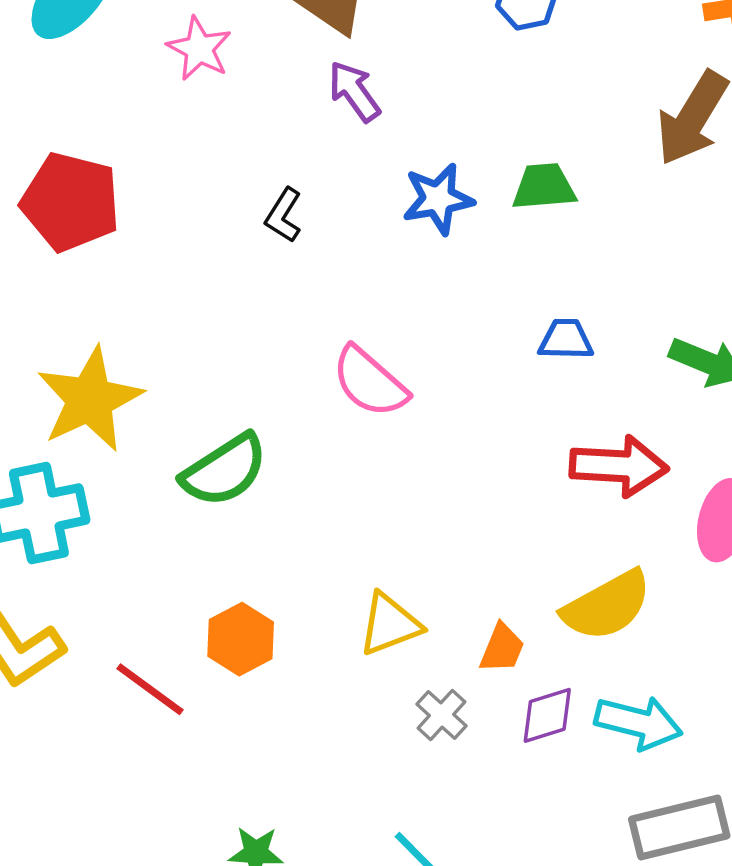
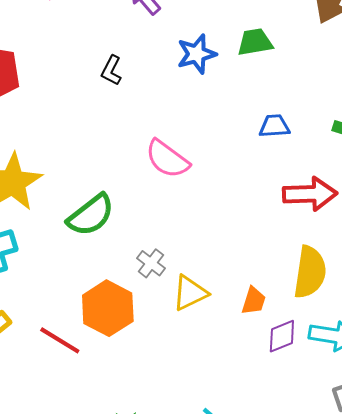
yellow semicircle: (607, 606) -> (310, 272), turned -48
orange hexagon: (241, 639) -> (108, 308), size x1.4
gray cross: (442, 715) -> (151, 263), moved

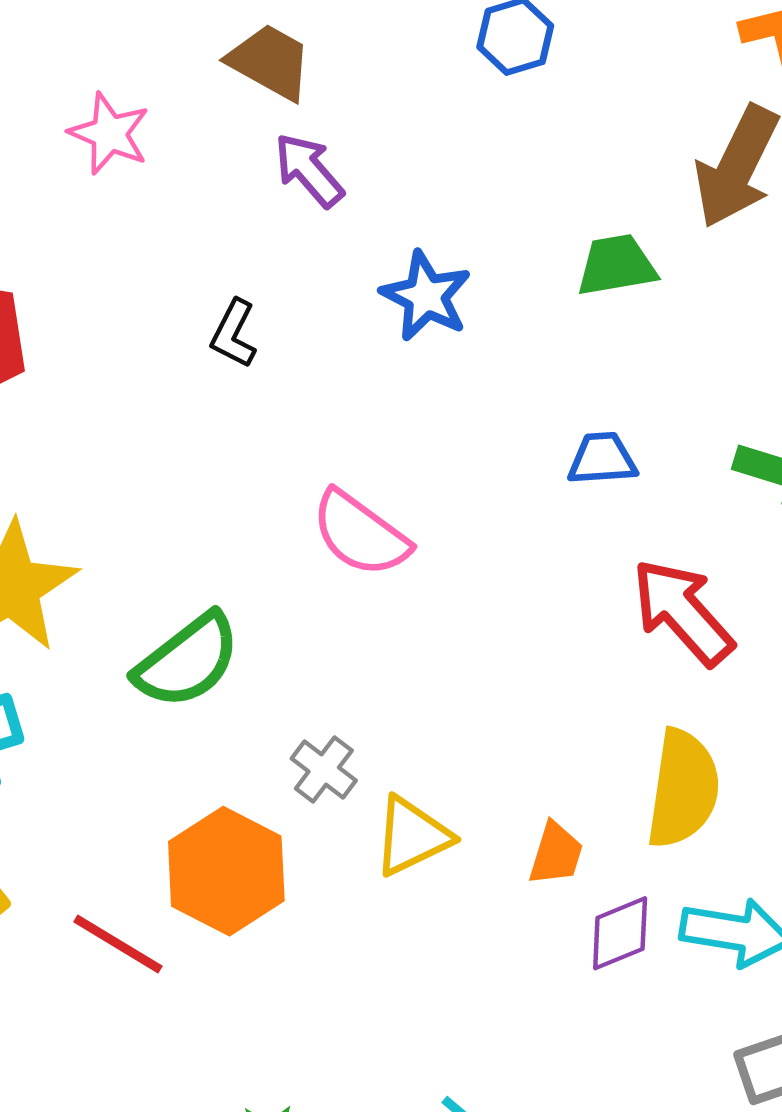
green trapezoid: (255, 42) -> (617, 265), moved
blue star: (197, 54) -> (426, 296), turned -30
red arrow: (310, 194) -> (683, 612), turned -130

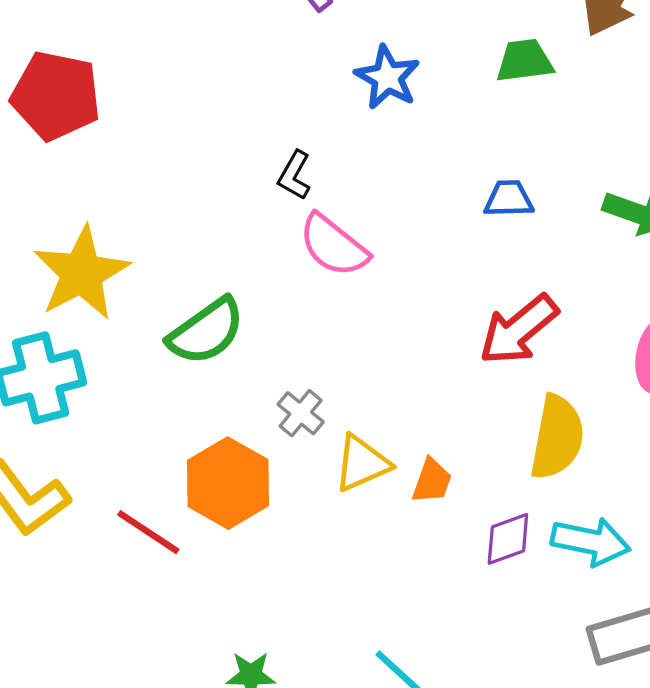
black L-shape: (234, 334) -> (294, 175), moved
red arrow: (683, 612) -> (519, 330), moved, turned -90
orange trapezoid: (556, 854) -> (432, 481), moved

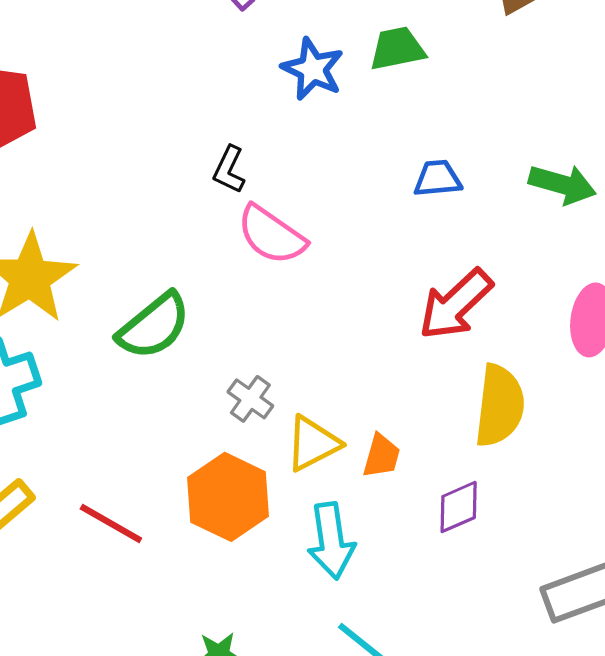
green trapezoid: (525, 61) -> (397, 49), moved
orange hexagon: (228, 483) -> (228, 497), moved
cyan arrow: (591, 542) -> (331, 541), moved, turned 74

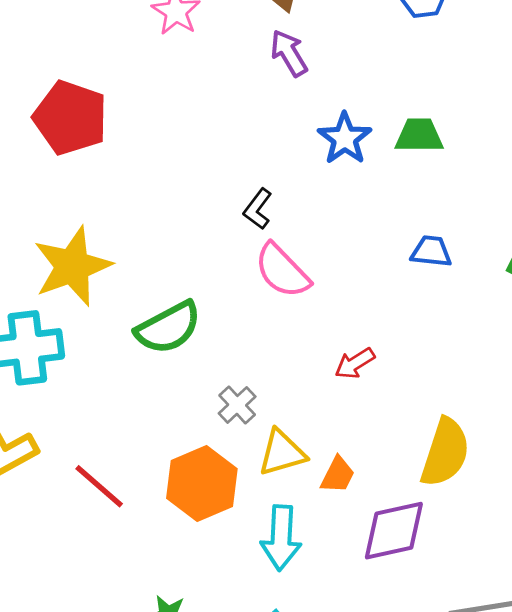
red arrow: (456, 304) -> (355, 363), moved, size x0.6
purple diamond: (459, 507) -> (394, 531), size x1.5

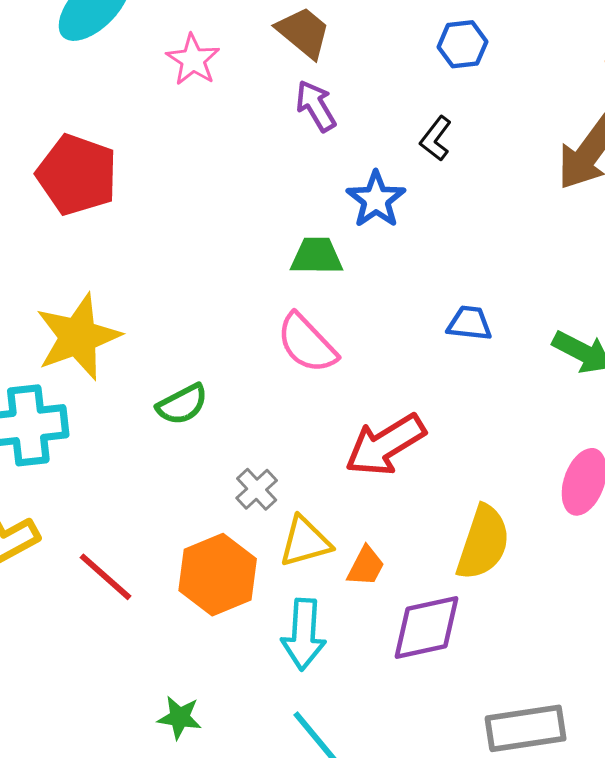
green trapezoid: (419, 135) -> (317, 256), moved
black L-shape: (258, 209) -> (436, 138), moved
green semicircle: (168, 328) -> (182, 404), size x0.7
red arrow: (355, 363) -> (385, 445), size x1.8

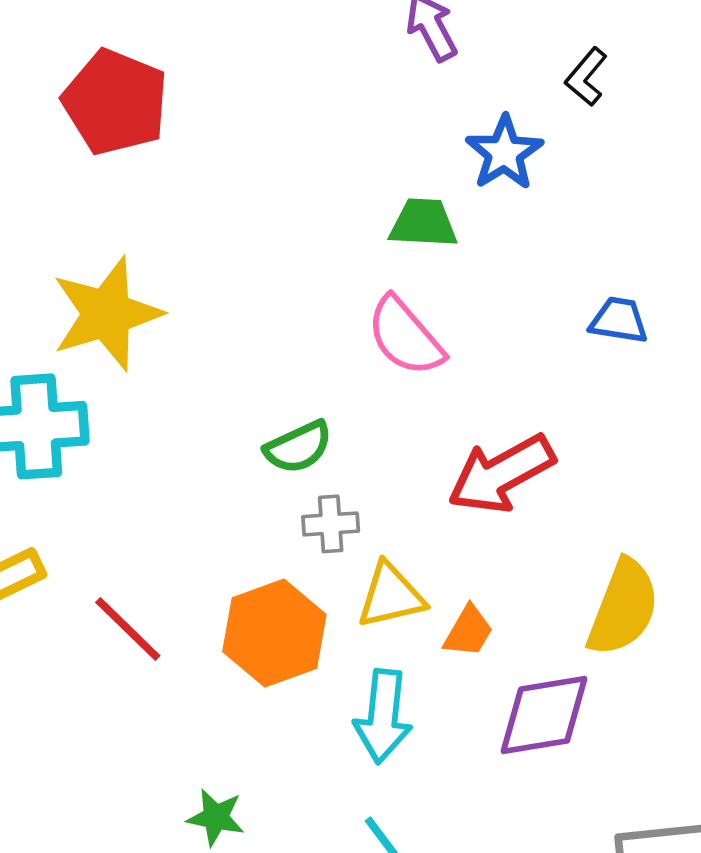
green semicircle: (182, 404) -> (298, 447), moved
gray cross: (257, 489) -> (331, 524), turned 36

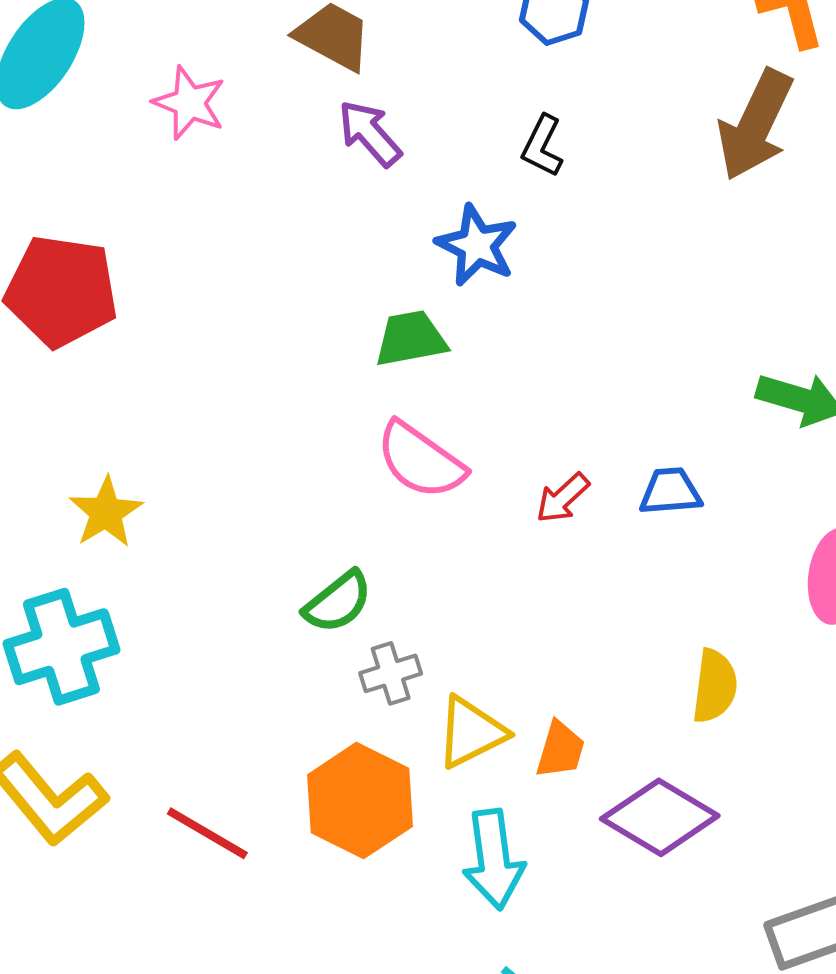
yellow star: (107, 314) -> (106, 512), size x0.6
blue trapezoid: (619, 320) -> (670, 491), moved
red arrow: (501, 474) -> (563, 498), moved, size x0.5
yellow semicircle: (623, 608) -> (715, 686), size x0.7
purple diamond: (544, 715) -> (660, 817), turned 54

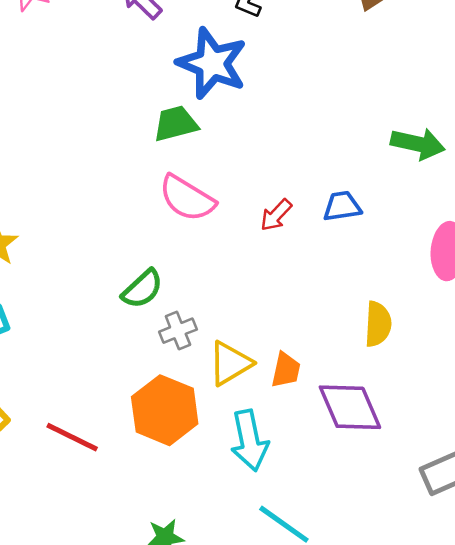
blue star: (477, 245) -> (212, 63), size x1.4
purple diamond: (660, 817) -> (350, 407), turned 40

